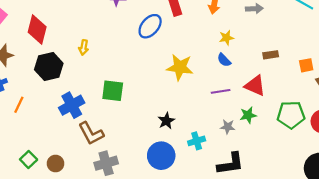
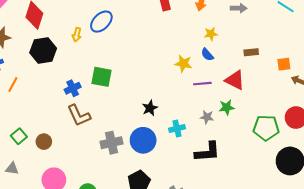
blue ellipse: (150, 26) -> (101, 22), moved
yellow star: (180, 67) -> (183, 64), moved, size x0.7
blue cross: (72, 105) -> (73, 88), moved, size x0.7
green pentagon: (291, 115) -> (266, 128), moved
gray cross: (106, 163) -> (112, 143), moved

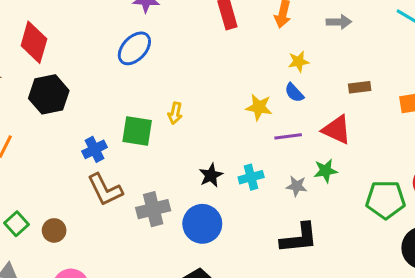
yellow arrow: (77, 35) -> (175, 113), moved
cyan cross: (177, 129) -> (251, 177), moved
gray cross: (112, 143) -> (153, 209), moved

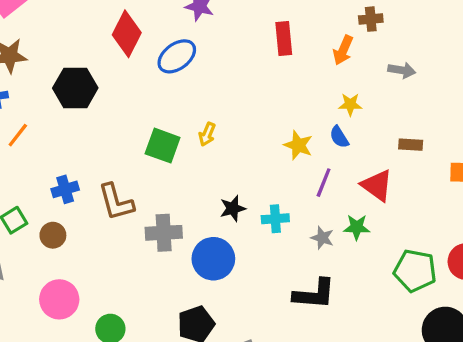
red diamond: (34, 42) -> (127, 34), moved
purple line: (288, 136) -> (324, 183), turned -72
blue cross: (95, 149) -> (65, 189), moved

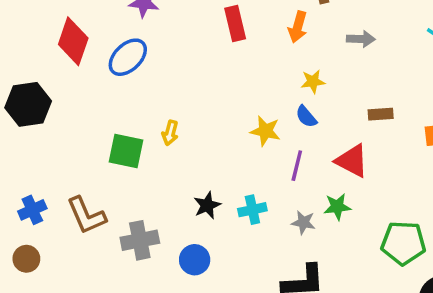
blue circle: (213, 259) -> (195, 260), size x0.7

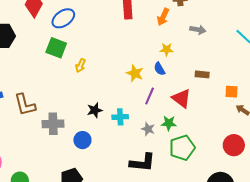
green square: (126, 151) -> (56, 48), moved
green pentagon: (403, 243) -> (182, 148), moved, turned -30

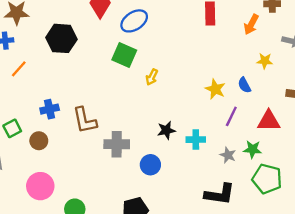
yellow star: (167, 49) -> (265, 61), moved
red triangle: (181, 98) -> (269, 121), turned -40
green pentagon: (182, 148) -> (267, 179), turned 30

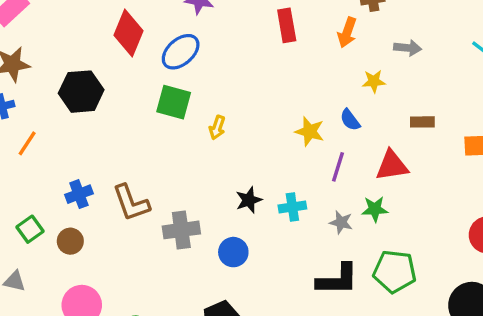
green pentagon: (267, 179) -> (395, 271), moved

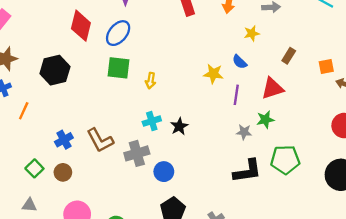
brown rectangle: (422, 122) -> (289, 56), turned -49
cyan cross: (292, 207) -> (152, 121), moved
blue circle: (233, 252) -> (164, 172), moved

